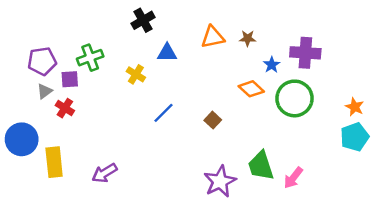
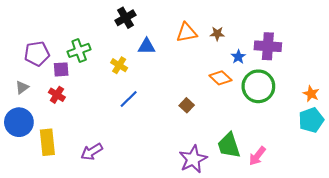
gray triangle: (44, 91) -> (22, 87), moved
blue line: (163, 113) -> (129, 99), moved

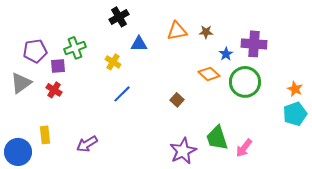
gray triangle: (22, 87) -> (21, 83), size x1.6
blue circle: (19, 122) -> (18, 152), moved
yellow rectangle: (47, 142) -> (45, 135), size x0.7

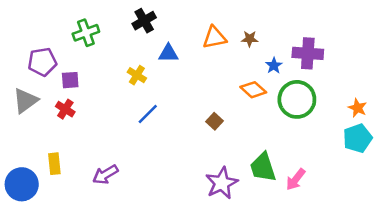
green cross: (75, 48) -> (86, 33), moved

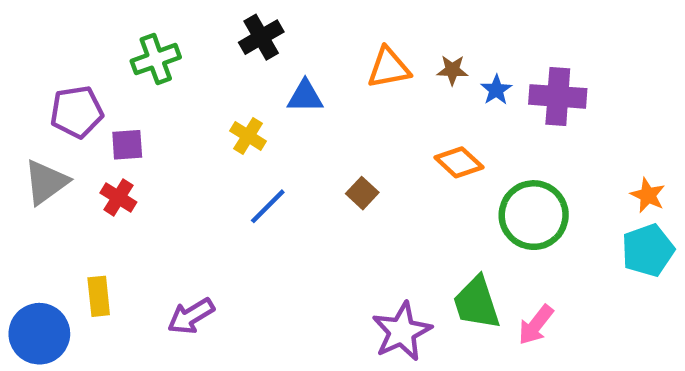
blue star: (274, 65) -> (496, 90), moved
green circle: (297, 99) -> (534, 215), moved
brown square: (214, 121) -> (362, 193), moved

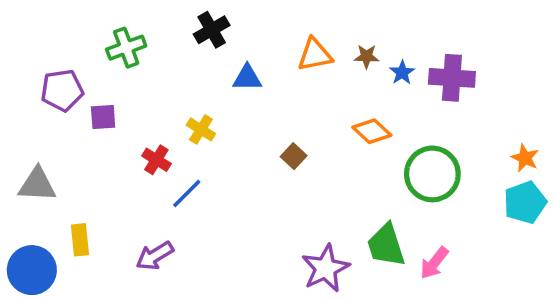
yellow cross: (248, 136) -> (201, 129), moved
gray triangle: (46, 182) -> (37, 185), moved, turned 39
red cross: (118, 197) -> (156, 160), moved
blue line: (268, 206) -> (187, 194), moved

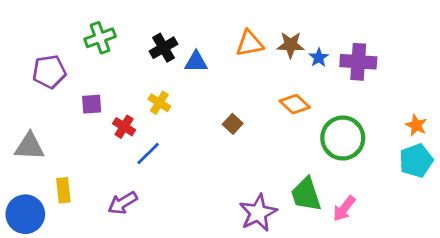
black cross: (212, 30) -> (164, 48), moved
brown star: (367, 56) -> (291, 45), size x1.4
purple square: (103, 117) -> (92, 104), moved

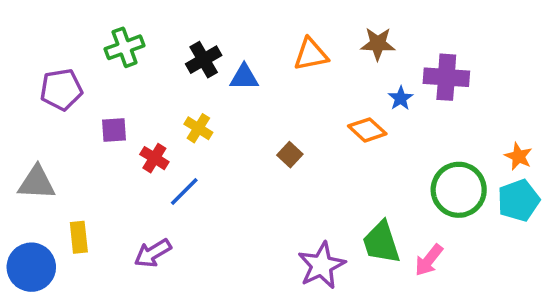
brown star: (291, 45) -> (378, 44), moved
blue star: (319, 58) -> (401, 98), moved
green circle: (343, 138) -> (459, 190), moved

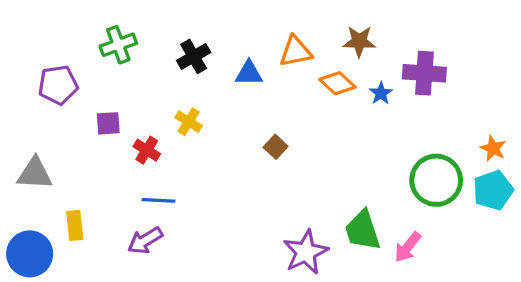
blue triangle: (244, 77) -> (249, 73), moved
orange diamond: (367, 130) -> (337, 83), moved
blue line: (184, 192) -> (158, 200), moved, turned 48

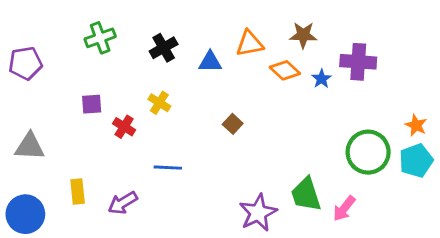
purple pentagon: (58, 85) -> (25, 63), moved
blue line: (158, 200) -> (168, 168), moved
yellow rectangle: (75, 225) -> (78, 192), moved

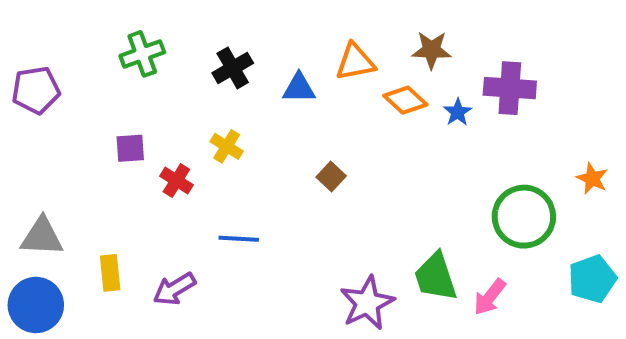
gray triangle: (30, 146) -> (42, 237), moved
cyan pentagon: (416, 161) -> (592, 279), moved

